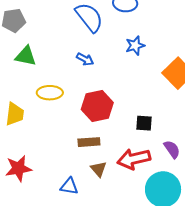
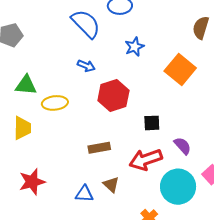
green triangle: (26, 56) -> (26, 85), moved
red hexagon: (97, 106) -> (113, 96), moved
brown triangle: (99, 169) -> (111, 185), moved

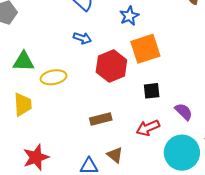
orange square: (180, 70) -> (145, 49), moved, turned 36
red arrow: (146, 160) -> (148, 128), size x0.7

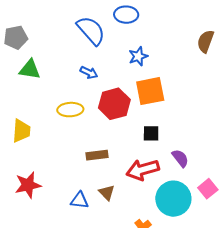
green triangle: (23, 61) -> (30, 69), moved
yellow ellipse: (54, 77) -> (70, 110), moved
red arrow: (148, 128) -> (143, 170), size x1.4

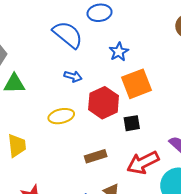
black square: (151, 133) -> (132, 123), moved

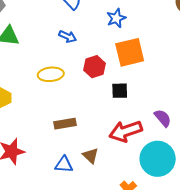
red hexagon: (104, 103) -> (94, 67), size x0.7
brown rectangle: (96, 156) -> (65, 124), moved

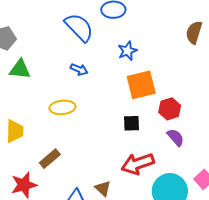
red hexagon: (94, 67) -> (170, 109), moved
purple semicircle: (163, 118) -> (176, 137), moved
brown rectangle: (65, 124) -> (50, 159), moved, turned -30

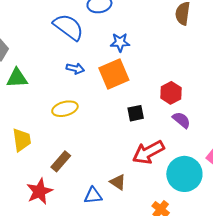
blue star: (128, 51) -> (120, 42), turned 30
orange square: (141, 85) -> (114, 74), moved

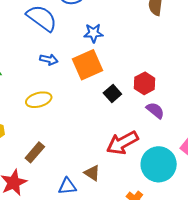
black square: (136, 113) -> (112, 94), moved, turned -30

